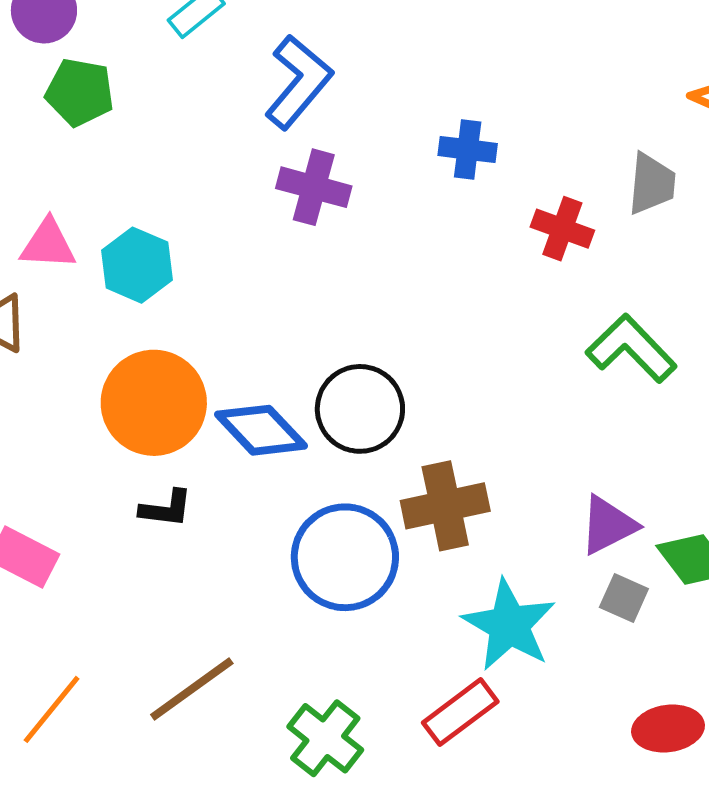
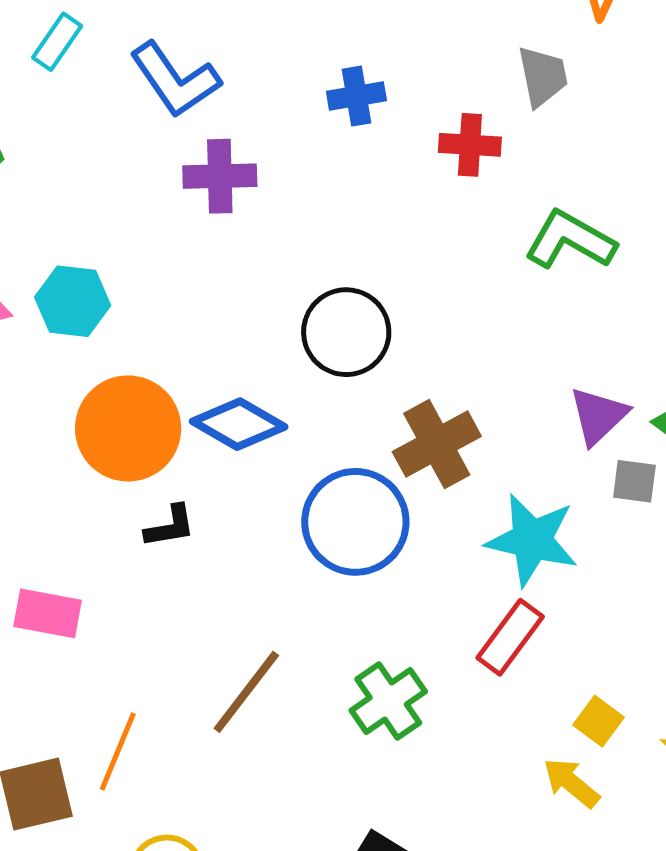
blue L-shape: (298, 82) -> (175, 80), turned 122
black circle: (360, 409) -> (346, 332), moved
green cross: (325, 738) -> (388, 701), turned 34

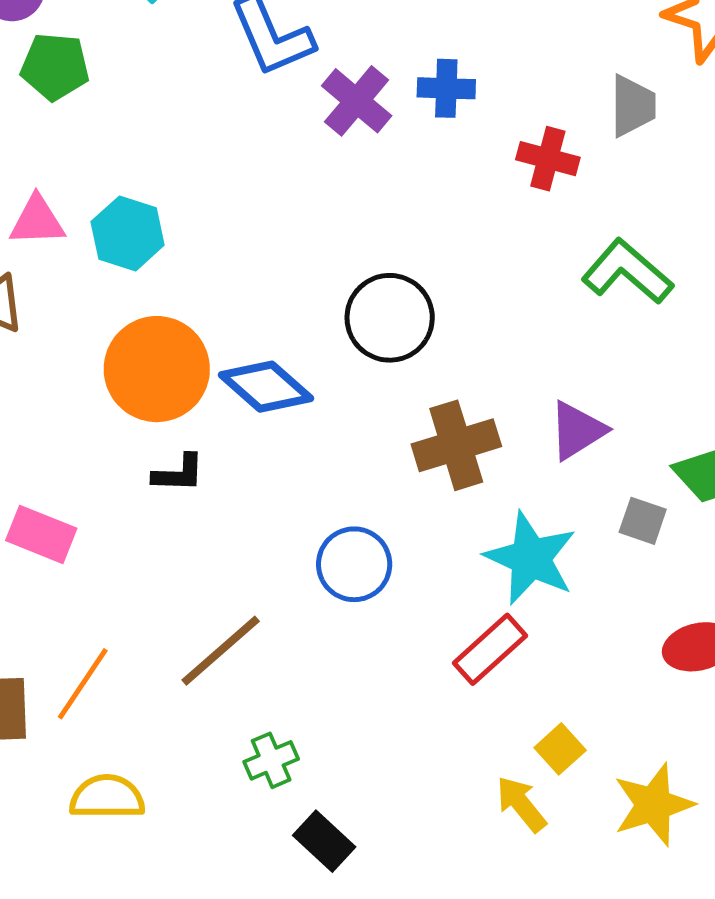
purple cross: (220, 176) -> (357, 101), moved, turned 30
purple triangle: (598, 416) -> (577, 430), moved
blue circle: (355, 522) -> (354, 564), moved, size x0.7
green cross: (388, 701) -> (271, 760), moved, size x0.7

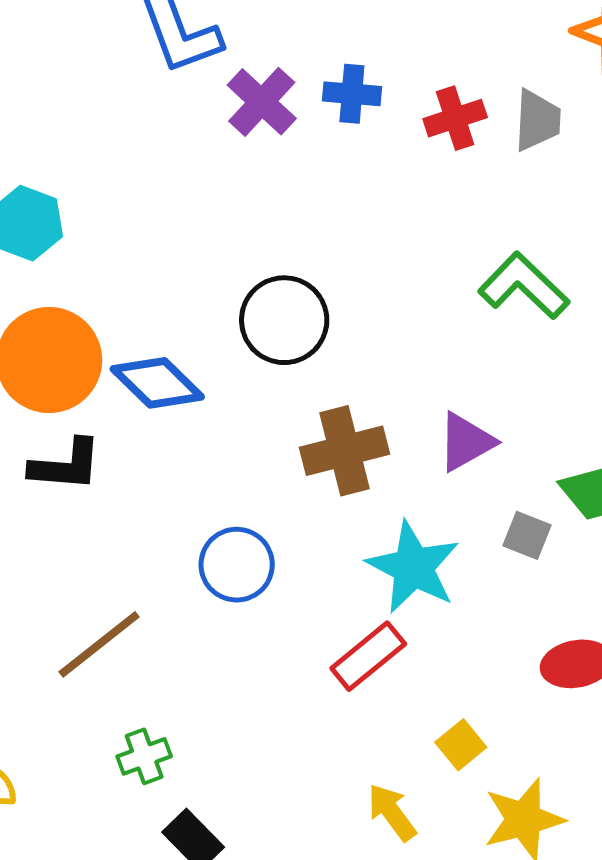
red cross: (548, 159) -> (455, 118), moved, turned -36
black L-shape: (179, 473) -> (66, 465), size x1.4
yellow square: (560, 749) -> (461, 745), moved

